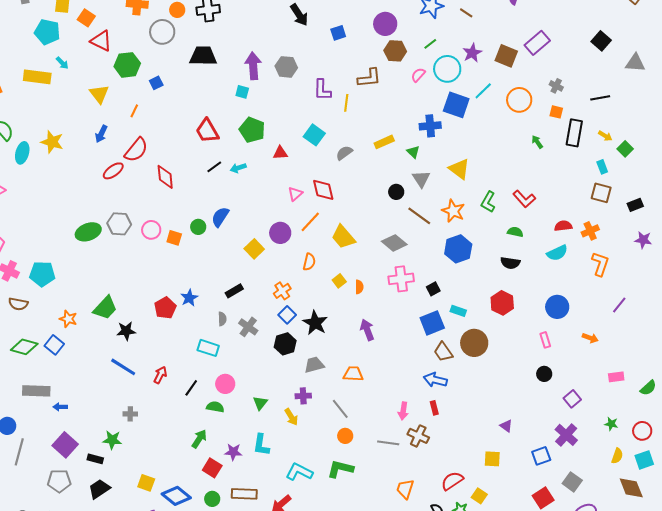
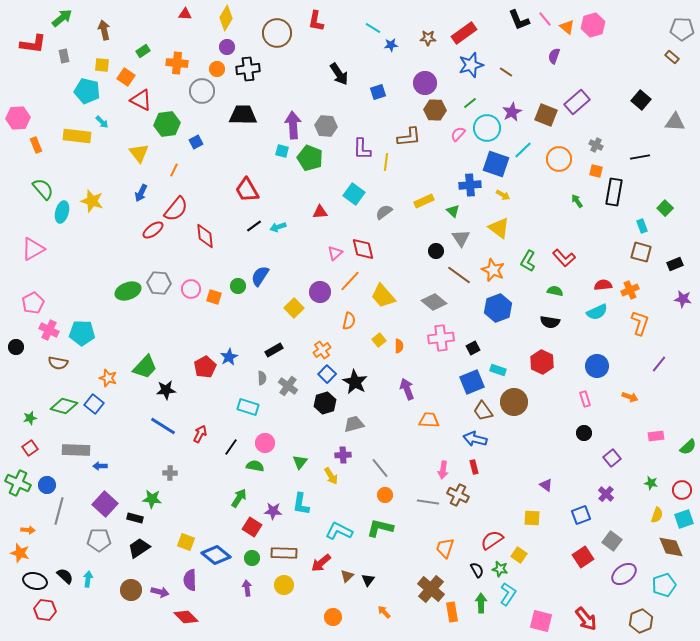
green pentagon: (252, 130) -> (310, 158), moved
yellow arrow: (605, 136) -> (503, 195), moved
orange trapezoid: (353, 374) -> (429, 420), moved
purple cross: (566, 435) -> (606, 494), size x0.7

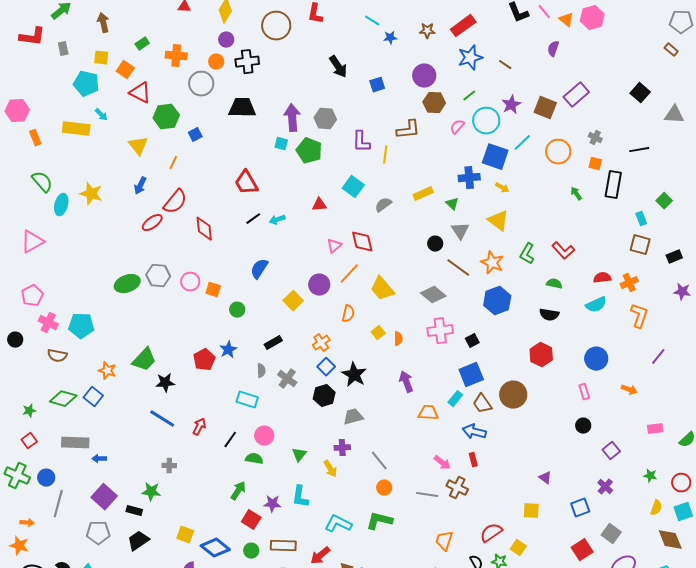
green circle: (238, 286) -> (237, 310), moved
cyan rectangle: (498, 370) -> (455, 399), moved, turned -70
pink arrow: (443, 470) -> (442, 463), turned -60

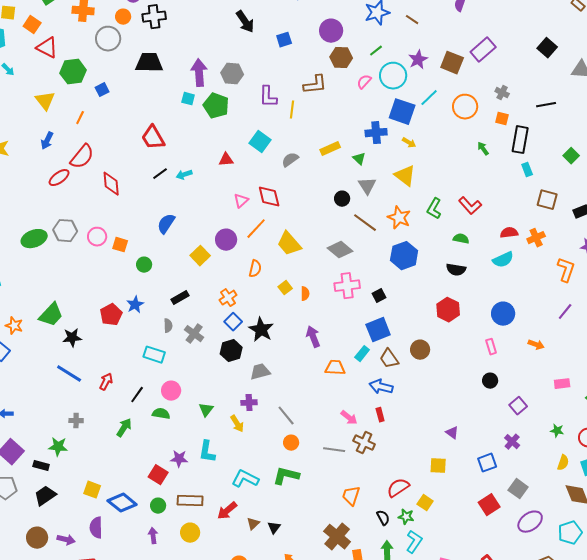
cyan rectangle: (641, 219) -> (527, 170), moved
orange L-shape: (639, 316) -> (566, 270), moved
brown circle: (513, 395) -> (420, 350), size x0.7
green arrow: (238, 491) -> (124, 428), moved

